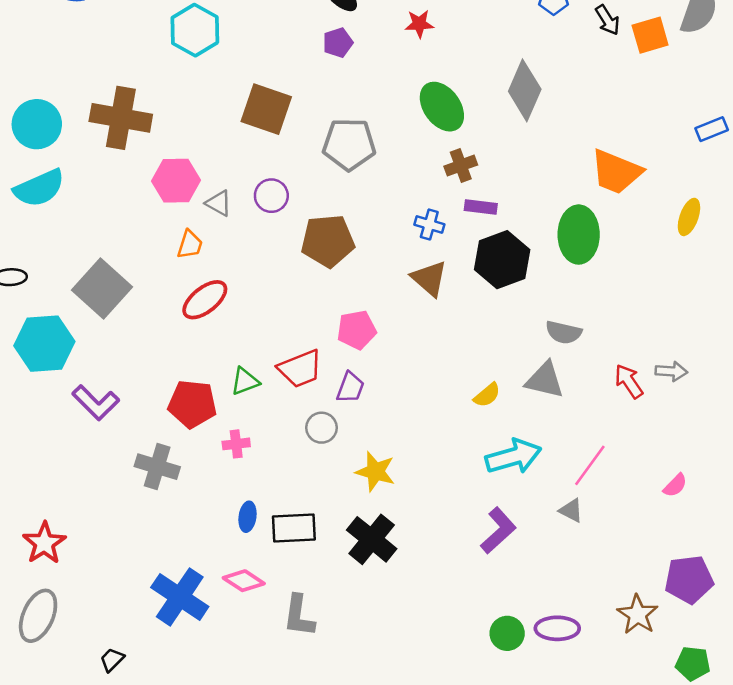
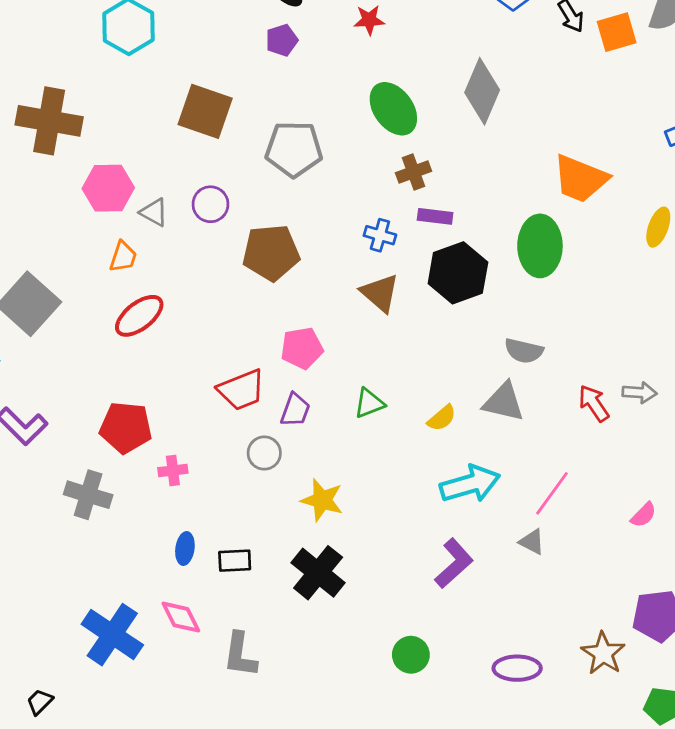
green triangle: (245, 381) -> (369, 403), moved
black rectangle: (294, 528) -> (235, 561), size x0.7
pink diamond: (244, 581) -> (181, 617), turned 30
green circle: (507, 633) -> (411, 655), moved

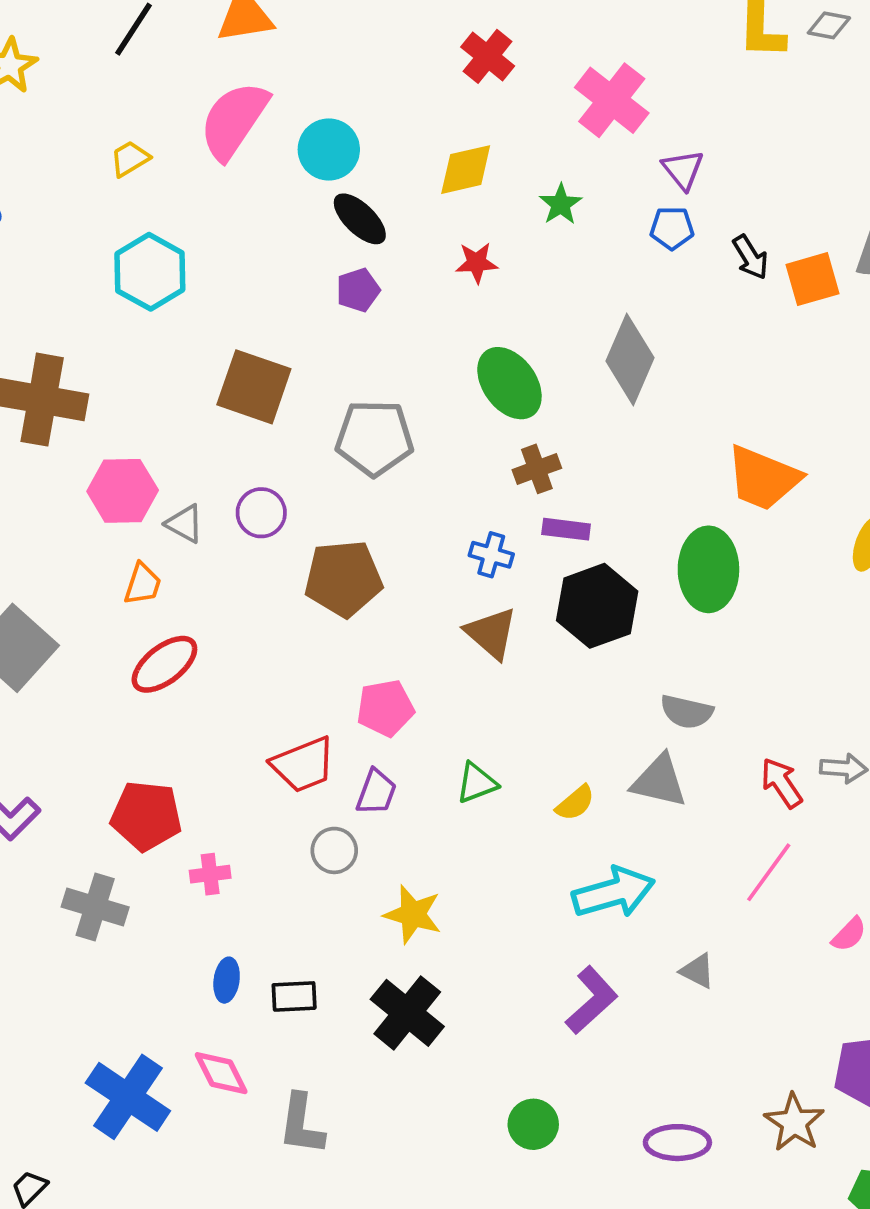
pink line: (552, 493) -> (769, 872), moved

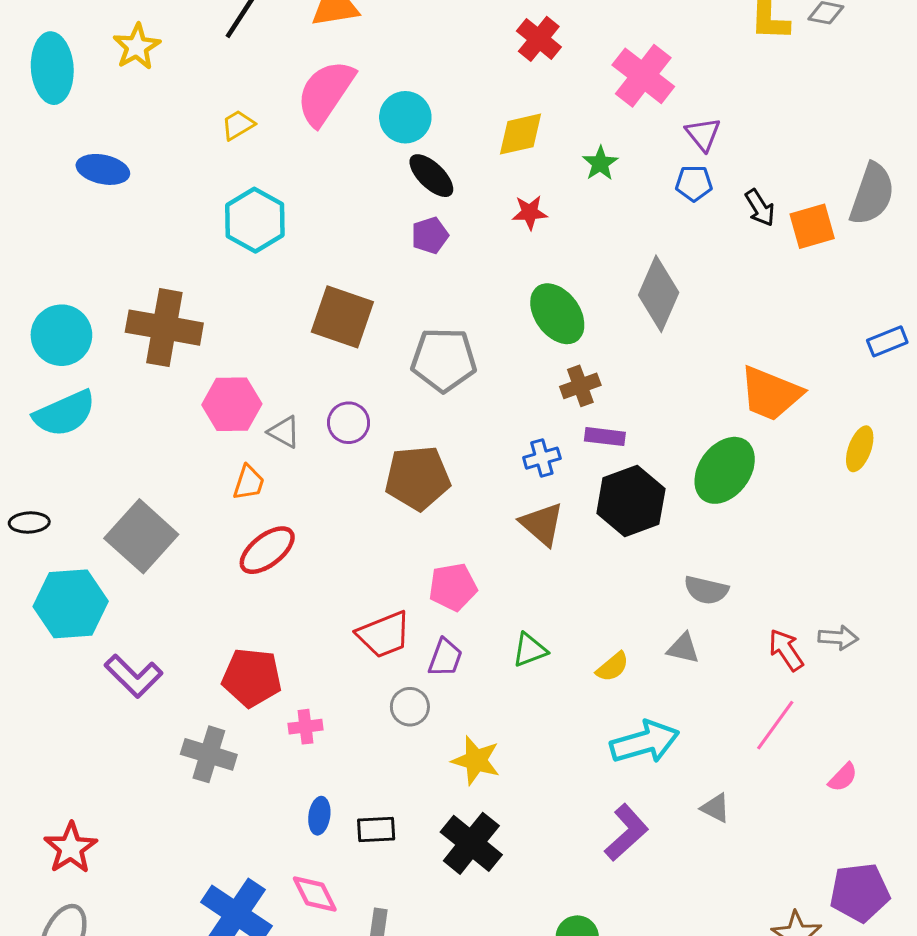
blue cross: (491, 555) -> (542, 458), turned -32
green ellipse: (708, 569) -> (725, 470), turned 36
gray triangle: (659, 781) -> (683, 648), size x0.7

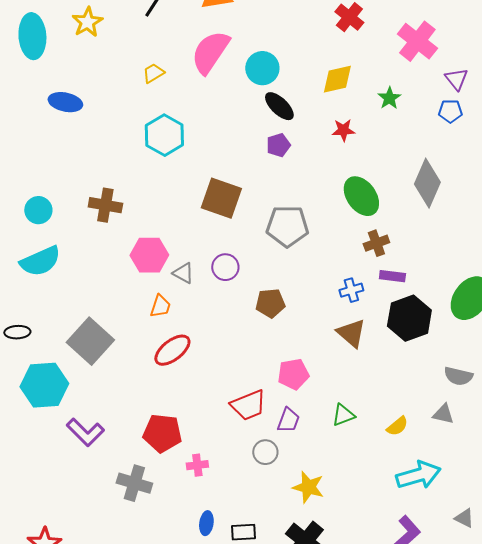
brown cross: (164, 328) -> (105, 205), size x0.7
cyan circle: (61, 335) -> (38, 210), size x0.7
brown pentagon: (418, 478) -> (270, 303), size x0.7

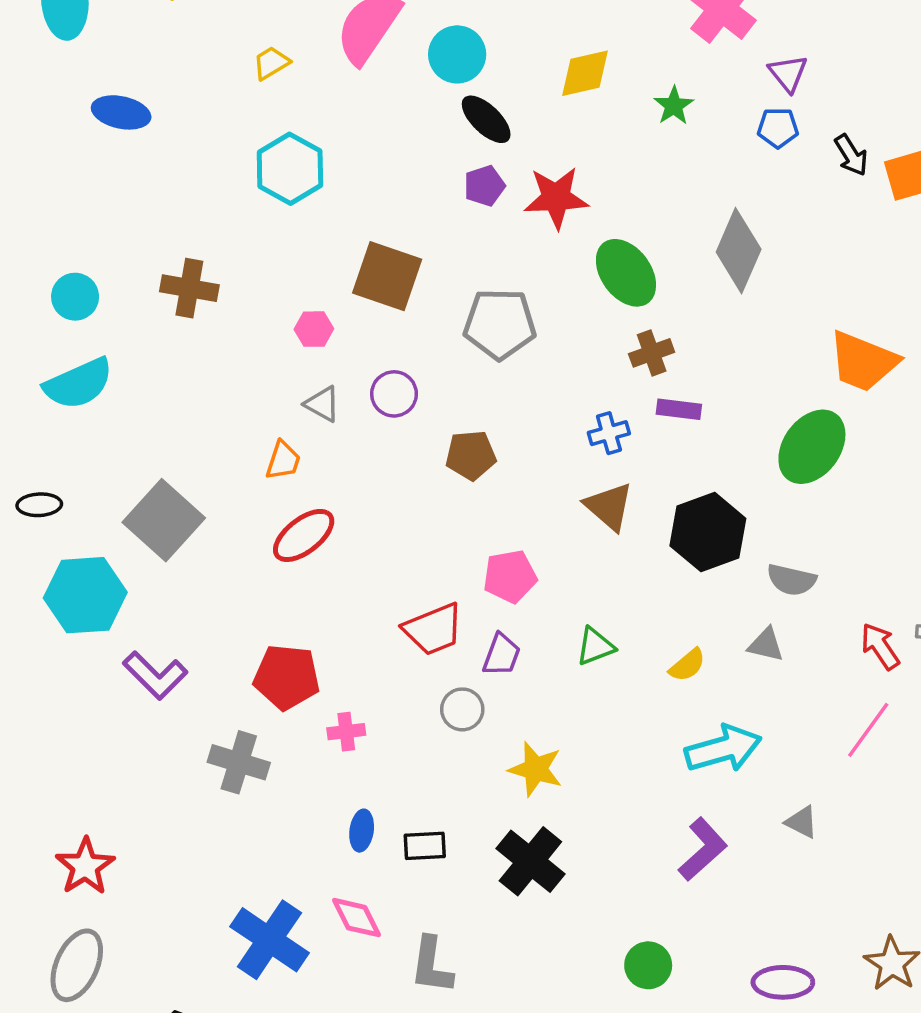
red star: (343, 130) -> (556, 198), moved, size x1.6
pink hexagon: (149, 255) -> (314, 329), moved, size x0.6
black hexagon: (409, 318) -> (708, 532), moved

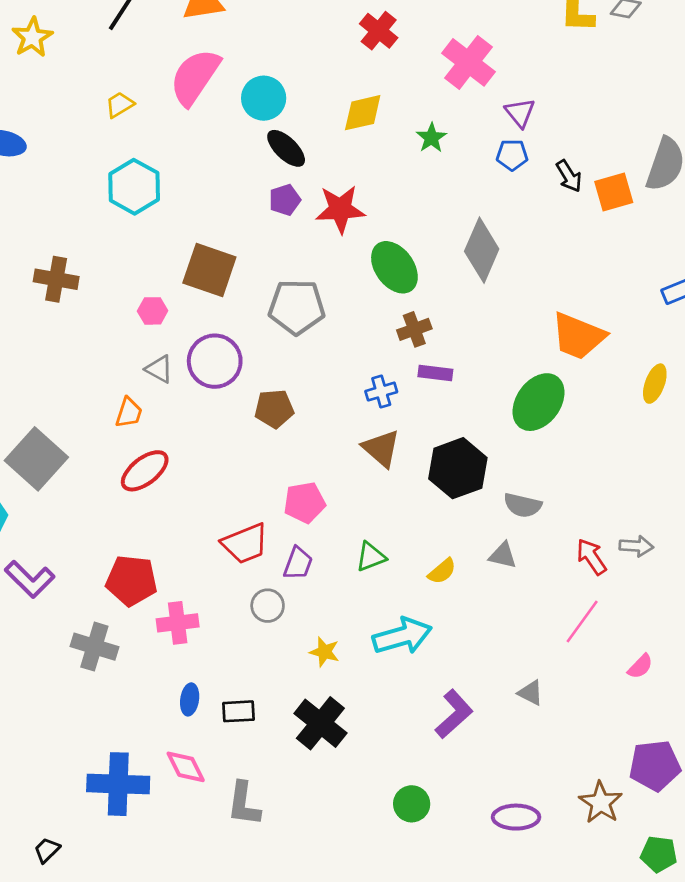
purple circle: (394, 394) -> (215, 361), size x1.5
pink cross: (346, 732) -> (178, 623), size x1.4
cyan arrow: (723, 749) -> (402, 636), moved
yellow star: (536, 769) -> (324, 652), size x0.7
blue cross: (269, 940) -> (118, 784), turned -32

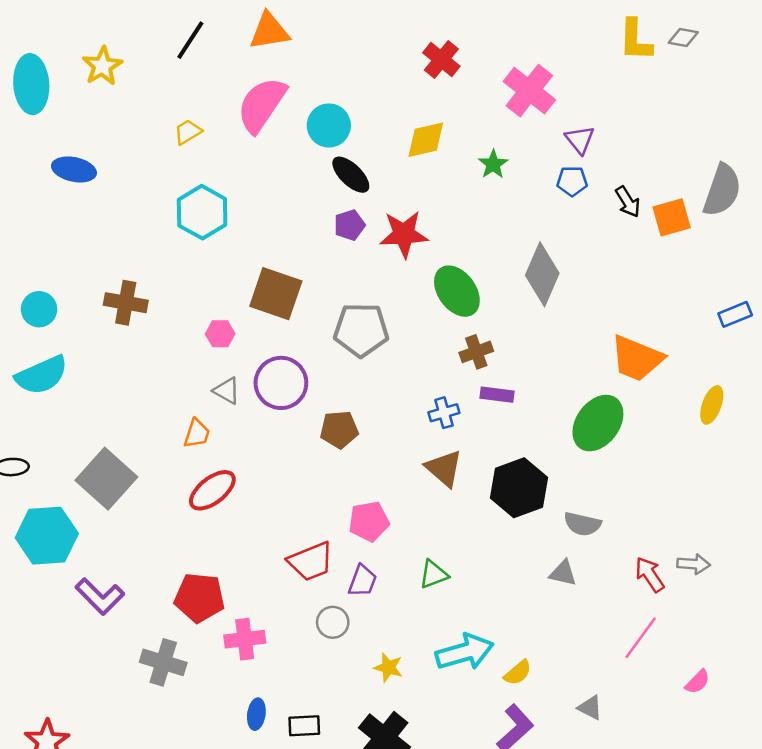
yellow semicircle: (442, 571) -> (518, 673), moved

